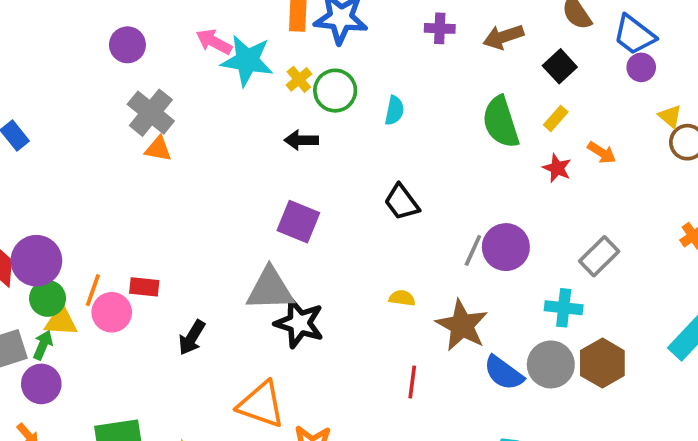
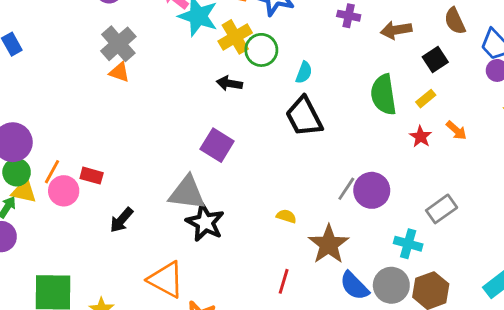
yellow cross: (299, 79) -> (235, 37), size x1.6
black trapezoid: (402, 202) -> (304, 117), moved, size x1.4

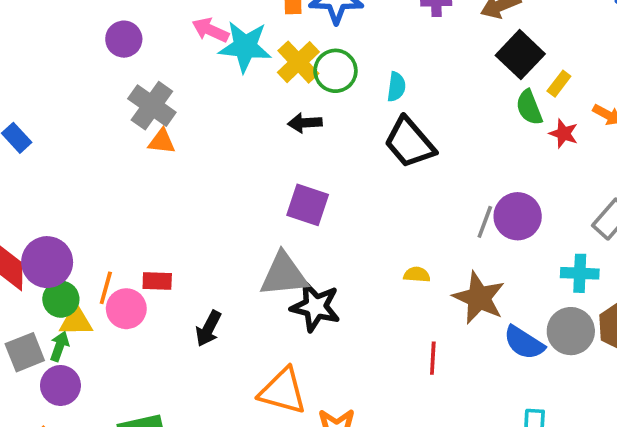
black square: (435, 59) -> (520, 55), moved, size x1.4
green semicircle: (383, 95) -> (529, 107), moved, size x0.7

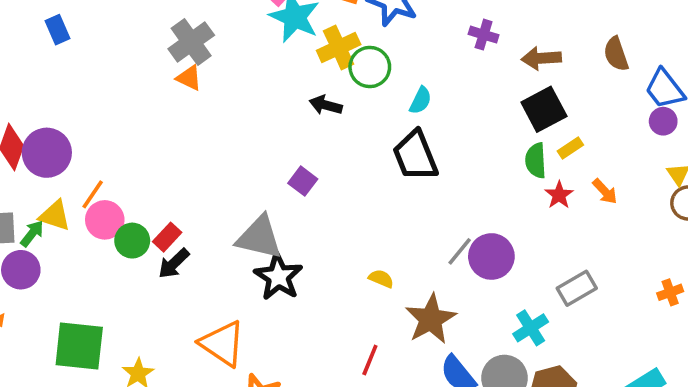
purple square: (308, 205) -> (303, 181), size x0.7
cyan cross: (580, 273) -> (531, 328), turned 36
red rectangle: (157, 281) -> (167, 237), moved, turned -68
green circle: (61, 299) -> (132, 241), moved

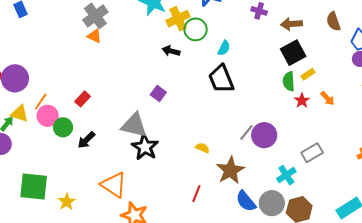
red rectangle: (167, 237) -> (83, 99), moved

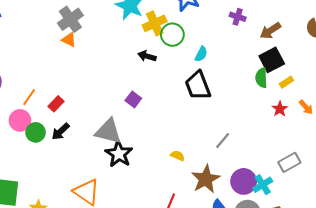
brown arrow: (291, 24) -> (270, 31), turned -30
green semicircle: (289, 81) -> (261, 78), moved
orange line: (41, 102) -> (29, 97), moved
purple circle: (264, 135) -> (244, 181), moved
black arrow: (86, 140) -> (61, 132), moved

